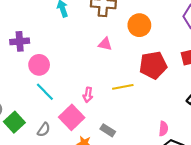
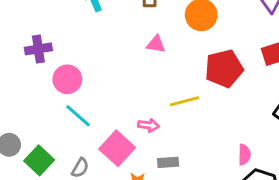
pink arrow: (88, 95) -> (149, 125), moved, turned -88
gray rectangle: (108, 130) -> (168, 162), turned -32

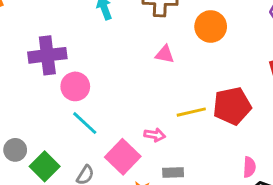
purple cross: (38, 49) -> (47, 55), size x1.4
red pentagon: (224, 69) -> (232, 106), moved

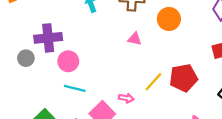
yellow line: (191, 112) -> (153, 82), turned -36
cyan line: (85, 123) -> (75, 88), turned -30
gray circle: (15, 150) -> (26, 58), moved

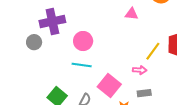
pink circle: (68, 61) -> (83, 41), moved
pink arrow: (126, 98) -> (140, 70), moved

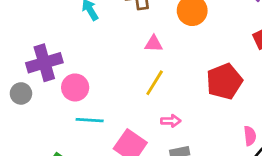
pink circle: (83, 41) -> (75, 87), moved
yellow line: (153, 51) -> (155, 83), moved

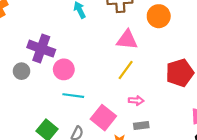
pink triangle: (154, 44) -> (127, 40), size x1.5
purple cross: (44, 63) -> (41, 49), turned 32

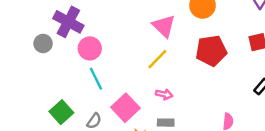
pink triangle: (127, 40) -> (164, 26), turned 30
red pentagon: (180, 73) -> (211, 51), moved
cyan line: (73, 96) -> (96, 79), turned 48

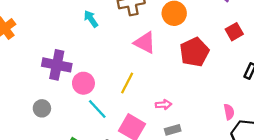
gray circle: (43, 43) -> (42, 108), moved
yellow line: (157, 59) -> (127, 83), moved

